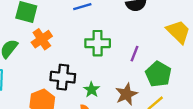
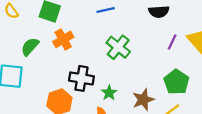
green cross: (98, 43) -> (118, 47), turned 35
purple line: (135, 54) -> (172, 42), moved

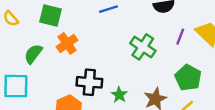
green cross: (118, 47) -> (143, 47), moved

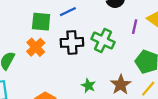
green square: (51, 16) -> (41, 22), moved
black cross: (89, 82) -> (72, 42), moved

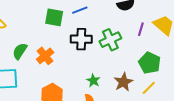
green cross: (103, 40) -> (110, 40), turned 35
orange cross: (36, 47) -> (45, 56), moved

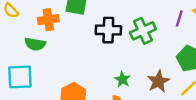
green semicircle: (20, 51) -> (35, 44), turned -114
orange cross: (45, 56) -> (48, 20), moved, turned 30

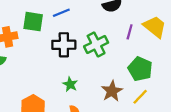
green star: (123, 79) -> (70, 84), moved

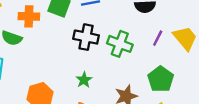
green cross: (96, 45) -> (120, 44), turned 35

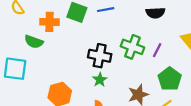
black cross: (86, 37) -> (100, 56), moved
purple line: (158, 38) -> (157, 50), moved

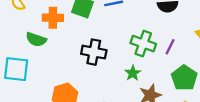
black cross: (100, 56) -> (94, 52), moved
green star: (100, 80) -> (133, 73), moved

